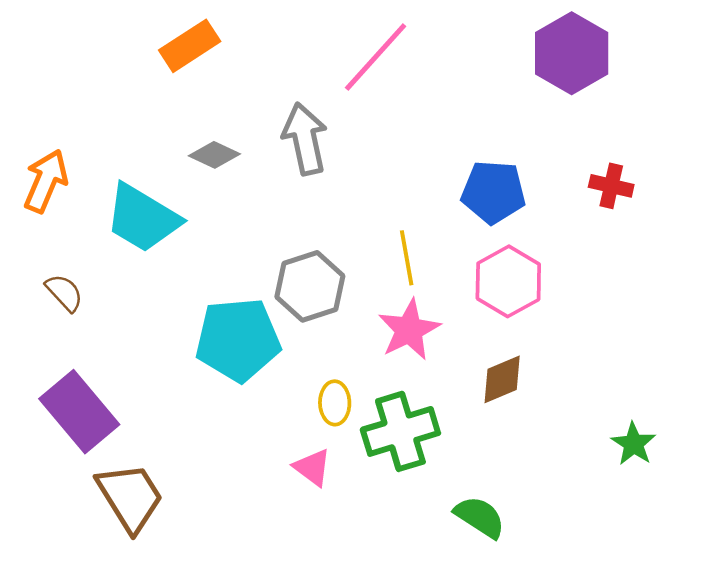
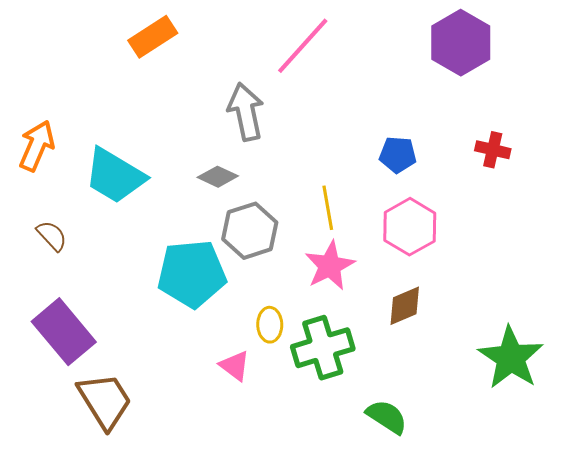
gray diamond: (214, 155) -> (218, 177), moved
blue pentagon: (493, 192) -> (398, 155), size x0.7
green star: (634, 444) -> (511, 358), size x1.8
pink triangle: (312, 467) -> (235, 366), moved

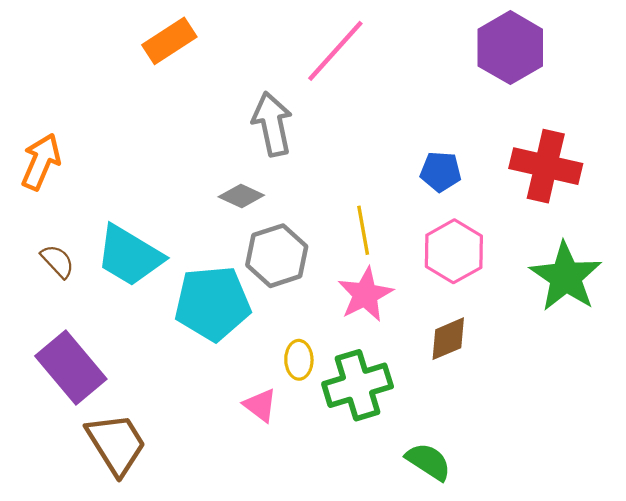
red cross: (493, 150) -> (546, 166), size x1.8
cyan trapezoid: (115, 176) -> (130, 256), moved
green star: (511, 358) -> (566, 277), moved

